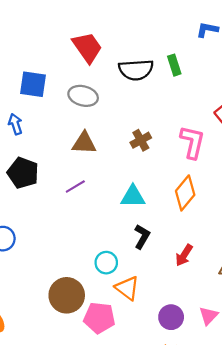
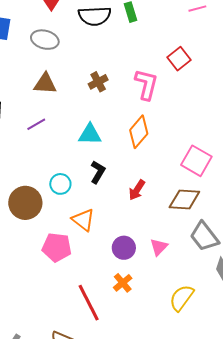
cyan circle: (106, 263) -> (60, 184), moved
brown circle: (67, 295) -> (25, 203), moved

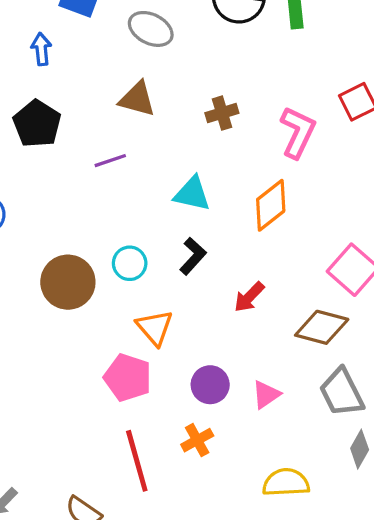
pink pentagon: (57, 247) -> (128, 378), moved
yellow semicircle: (182, 298) -> (286, 483), turned 40

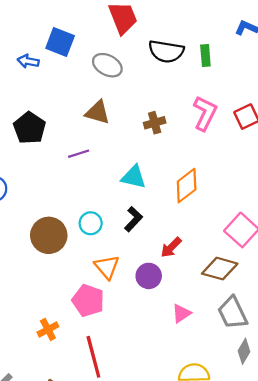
blue arrow: (41, 49) -> (28, 61), moved, turned -75
pink L-shape: (298, 132) -> (205, 113), moved
purple circle: (210, 385) -> (149, 276), moved
orange cross: (197, 440) -> (48, 329), moved

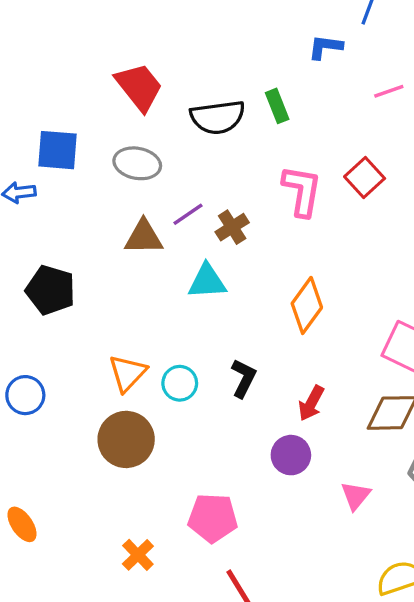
purple line: (79, 154) -> (188, 214), moved
cyan triangle: (134, 177) -> (207, 281), moved
cyan circle: (91, 223) -> (180, 383), moved
orange triangle: (107, 267) -> (128, 373), moved, turned 40
orange cross: (48, 329) -> (138, 555), moved

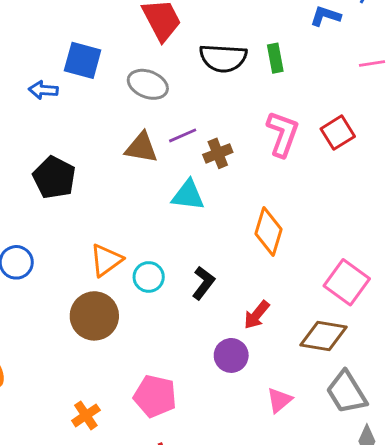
orange diamond: (307, 305) -> (269, 232), turned -30

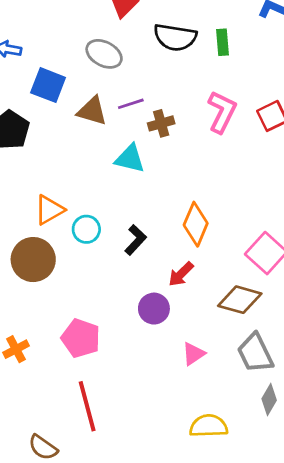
blue square: (83, 60) -> (48, 85), moved
orange diamond: (269, 232) -> (196, 224), moved

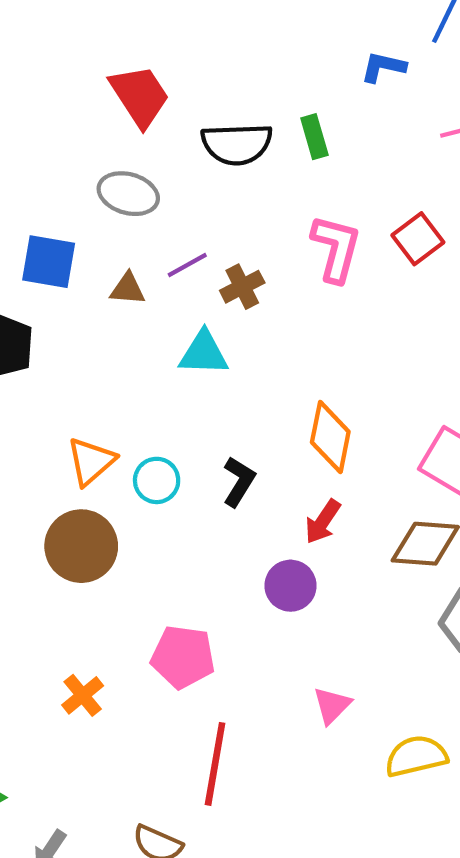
brown triangle: (92, 111) -> (128, 289), size x0.7
pink triangle: (193, 354) -> (332, 705), moved
red line: (87, 406) -> (215, 764), turned 36

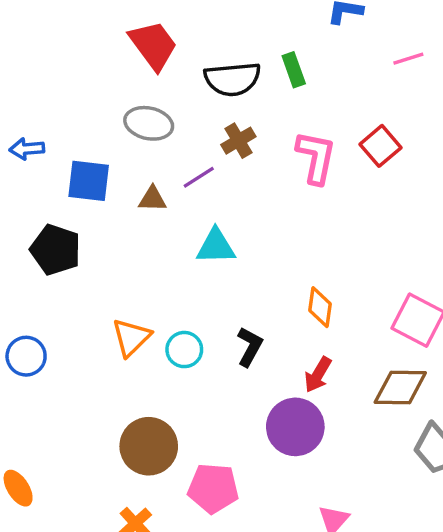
brown cross: (242, 287) -> (238, 141), moved
orange diamond: (330, 437) -> (320, 307), size x0.7
brown circle: (81, 546) -> (149, 446), moved
purple circle: (291, 586) -> (295, 427), size x1.4

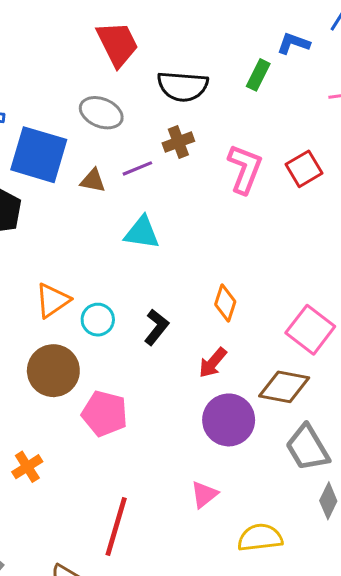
green rectangle: (294, 70) -> (258, 75), moved, turned 36
blue square: (89, 181) -> (39, 155), size x1.4
purple circle: (295, 427) -> (229, 420), moved
brown circle: (149, 446) -> (53, 371), moved
pink pentagon: (213, 488) -> (105, 414), moved

